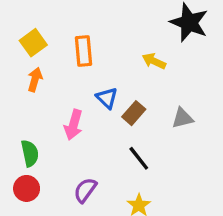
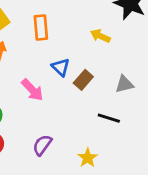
pink arrow: (73, 125) -> (32, 90), turned -60
black line: (139, 158) -> (109, 118), moved, turned -35

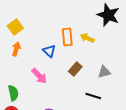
orange rectangle: (41, 28) -> (67, 37), moved
blue triangle: (61, 67) -> (49, 51), moved

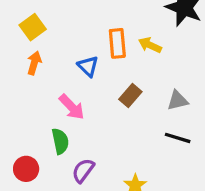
green semicircle: (13, 93) -> (60, 141), moved
black line: (93, 96) -> (178, 138), moved

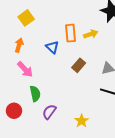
yellow square: (33, 27) -> (26, 18), moved
yellow arrow: (150, 45) -> (91, 34), turned 136
pink arrow: (72, 107) -> (25, 69), moved

